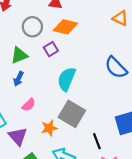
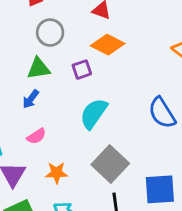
gray circle: (32, 27) -> (50, 33), moved
gray square: (72, 114) -> (110, 164), moved

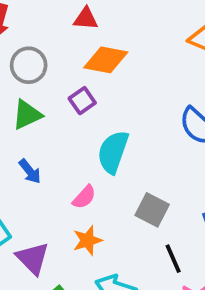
blue arrow: (31, 99) -> (30, 171), moved, turned -60
pink semicircle: (36, 136) -> (84, 197), moved
gray square: (110, 164) -> (152, 210), size x0.7

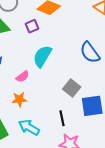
gray square: (152, 210) -> (72, 88), moved

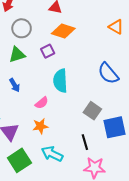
cyan semicircle: (42, 56) -> (60, 81), turned -30

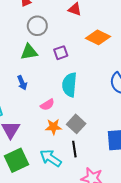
orange diamond: (63, 31) -> (98, 37), moved
gray square: (92, 111) -> (76, 124), moved
orange star: (40, 126) -> (53, 127), moved
black line: (85, 142) -> (74, 149), moved

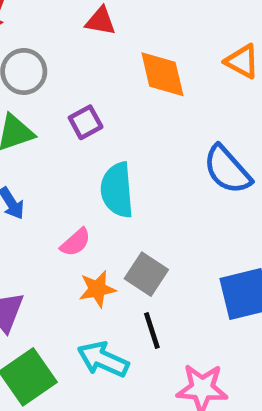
orange diamond: (98, 37) -> (162, 74), turned 60

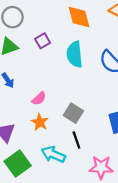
cyan semicircle: (117, 190) -> (75, 54), moved
orange star: (97, 289) -> (40, 122), moved, turned -30

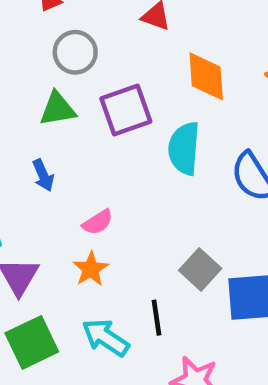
purple square: (43, 41) -> (126, 110), size x1.6
gray square: (73, 113) -> (200, 269), moved

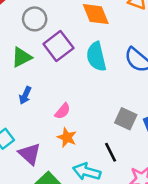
gray circle: (75, 52) -> (35, 19), moved
blue arrow: (43, 175) -> (25, 95), turned 66

